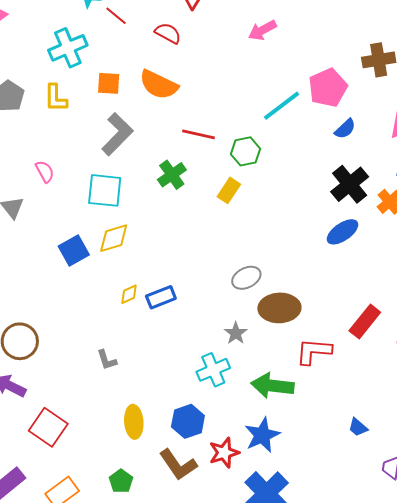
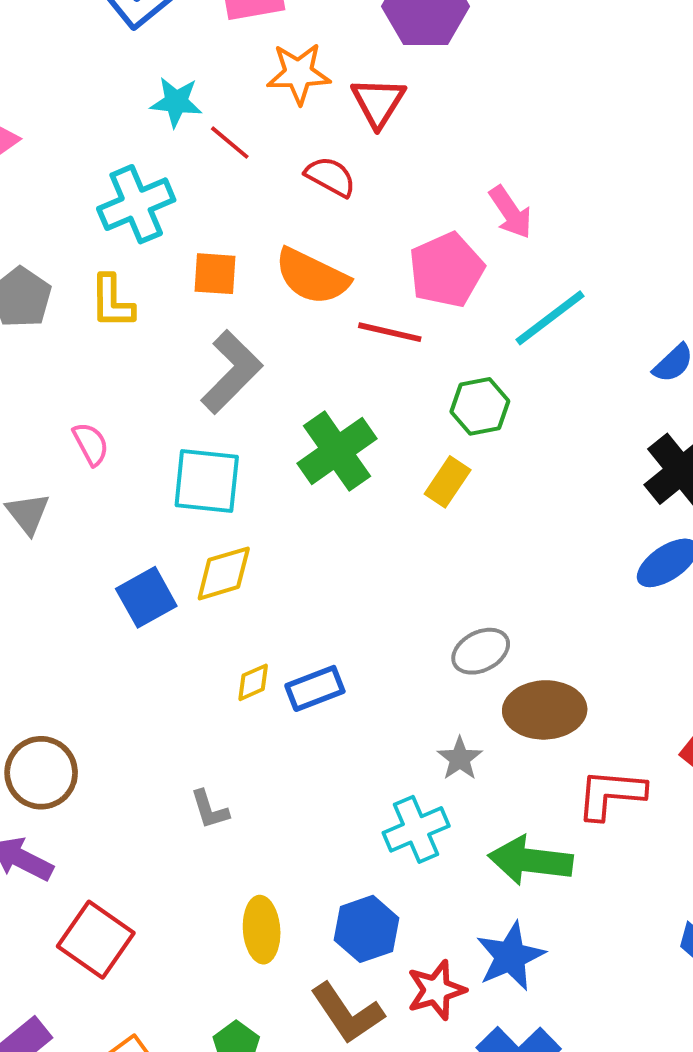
pink arrow: (262, 30) -> (511, 212), moved, turned -96
pink pentagon: (328, 88) -> (446, 270), moved
red line: (198, 134) -> (390, 332), moved
green cross: (172, 175) -> (337, 451), size x1.4

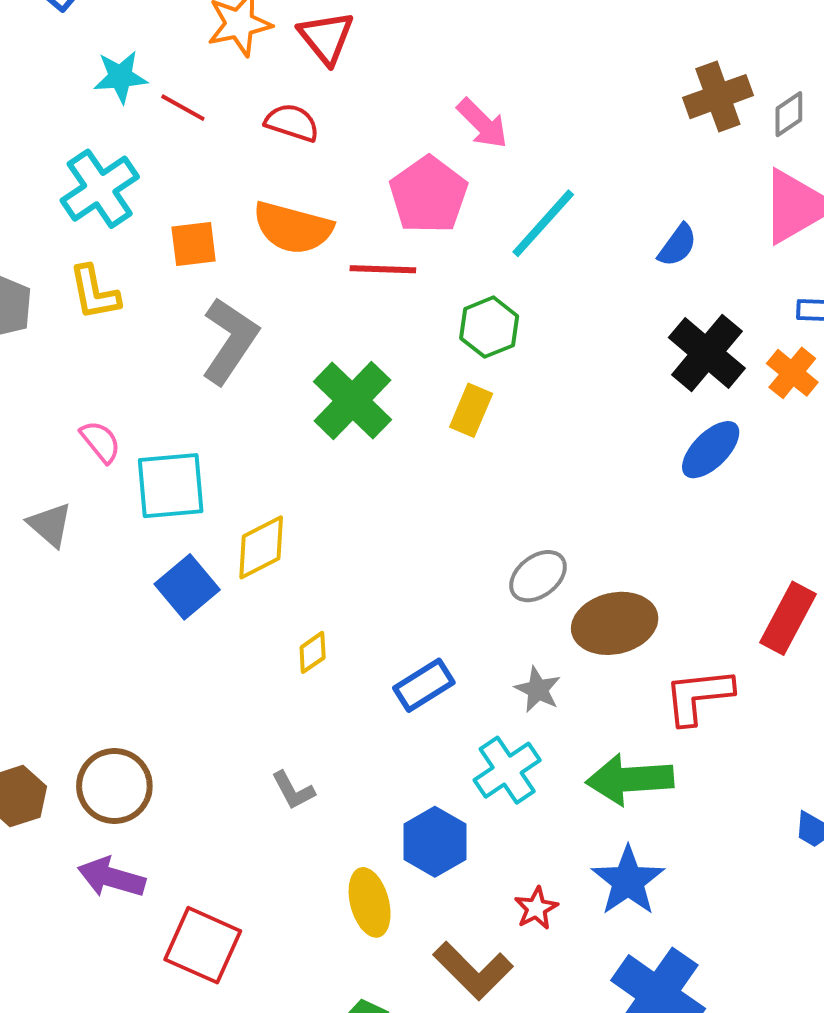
cyan square: (207, 481) -> (171, 486), moved
blue rectangle: (315, 688) -> (424, 685), moved
blue hexagon: (367, 929) -> (435, 842), moved
red star: (436, 990) -> (536, 908), moved, size x0.7

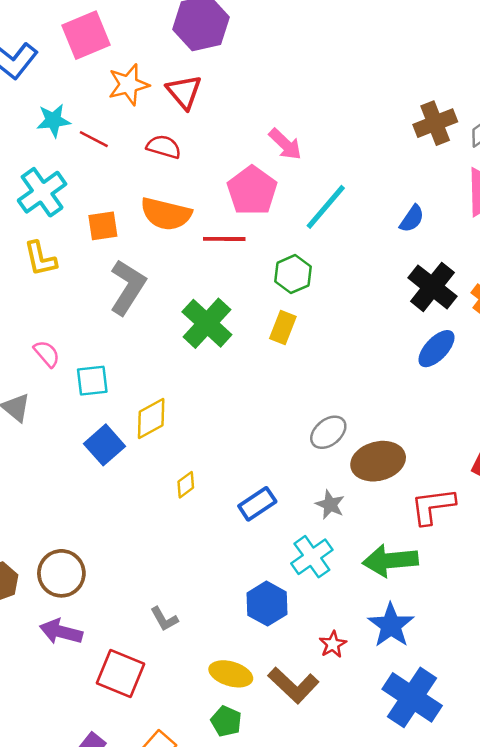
cyan square: (171, 486) -> (92, 381), size x0.7
gray L-shape: (293, 790) -> (164, 619), moved
yellow ellipse: (370, 902) -> (231, 674), moved, turned -57

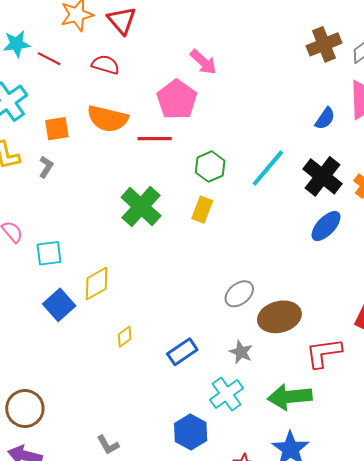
cyan line: (326, 207) -> (268, 168), moved
blue semicircle: (412, 219) -> (325, 118), moved
gray L-shape: (128, 287) -> (46, 167), moved, size x0.5

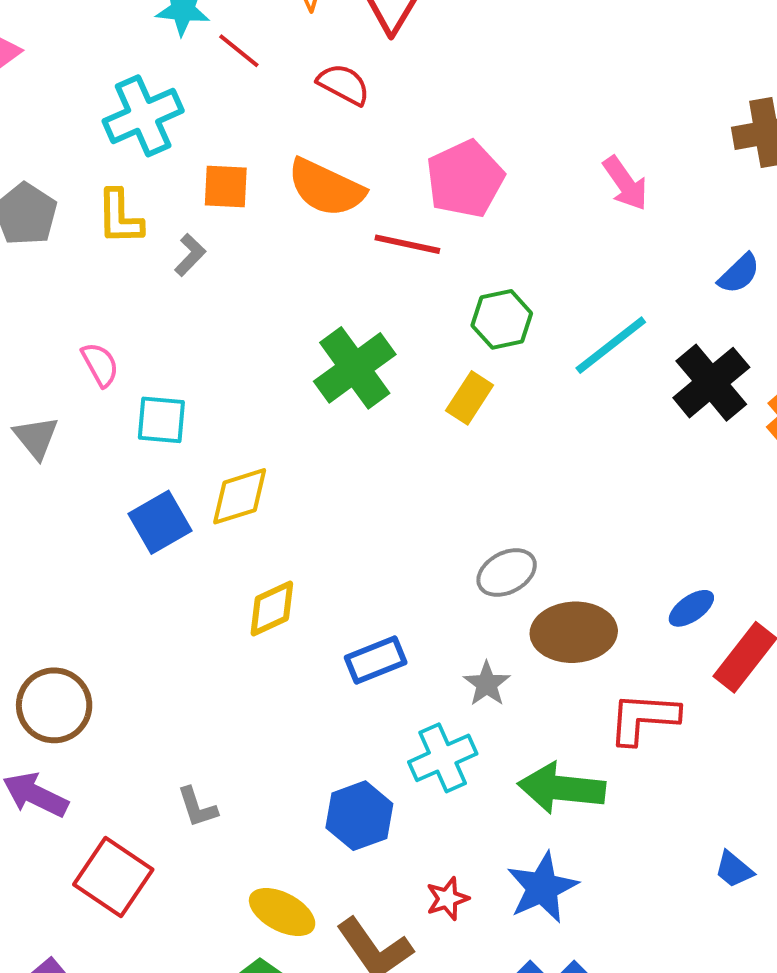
pink arrow: (203, 62) -> (625, 183), moved
blue ellipse: (326, 226) -> (691, 608), moved, size x0.7
yellow diamond: (125, 337) -> (272, 608), size x1.4

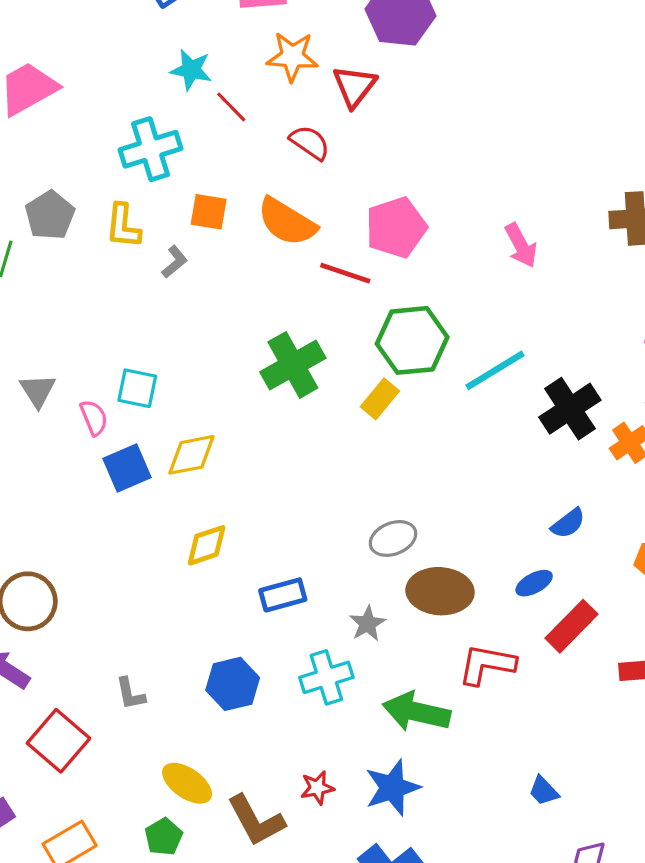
blue semicircle: (739, 274) -> (568, 523), moved
green hexagon: (502, 319) -> (412, 340), size x1.5
pink semicircle: (100, 365) -> (94, 418), moved
blue hexagon: (359, 816) -> (233, 684), moved

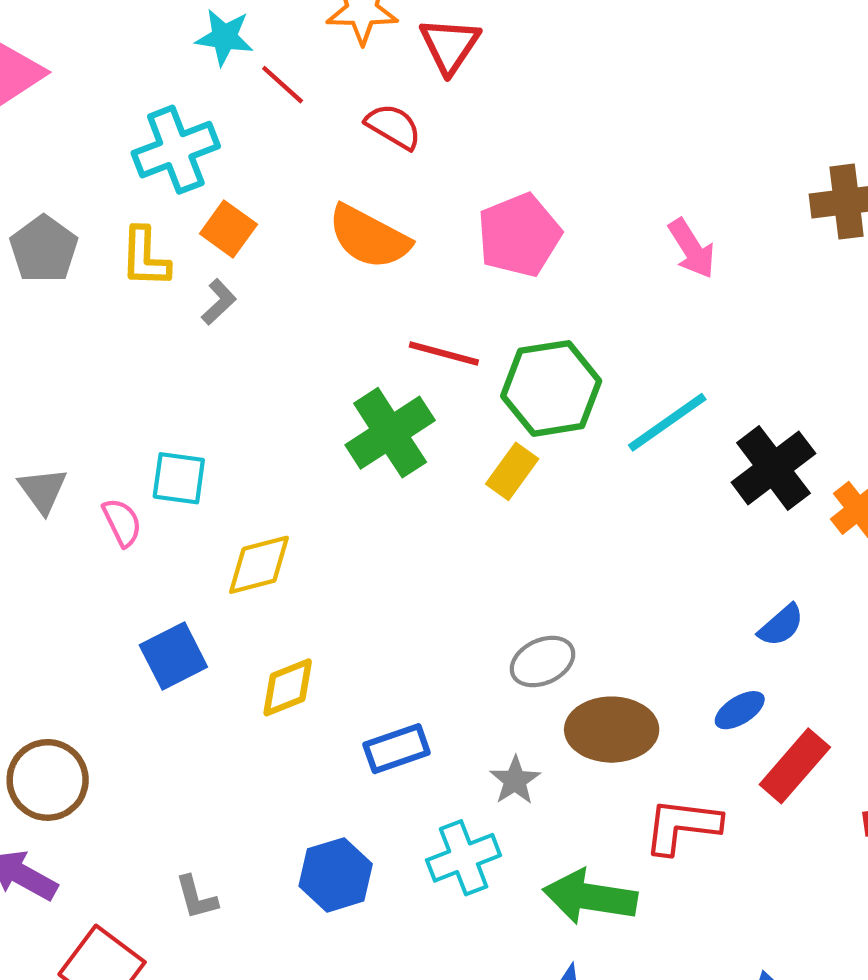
orange square: (209, 212) -> (228, 229), moved, turned 30
red line: (345, 273) -> (444, 353), moved
blue square: (127, 468) -> (173, 656), moved

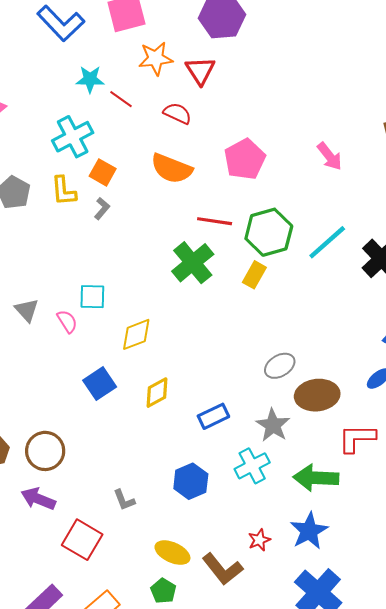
gray star: (515, 780) -> (273, 425), size x1.4

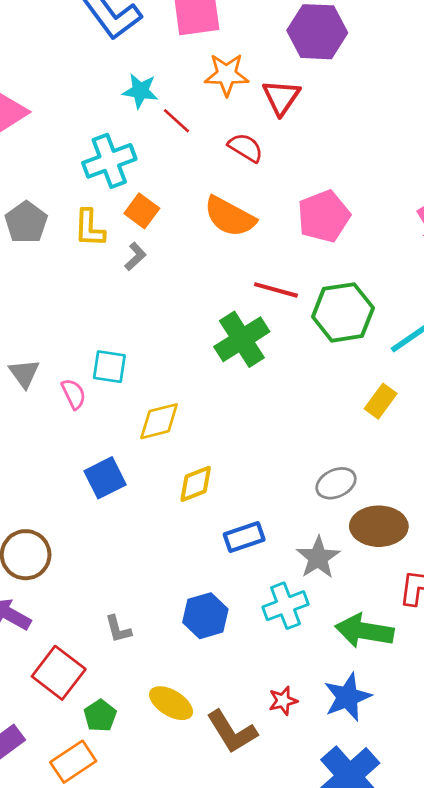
yellow rectangle: (254, 275) -> (381, 401), moved
yellow diamond: (157, 393) -> (196, 484), moved
green pentagon: (163, 591) -> (100, 716), moved

